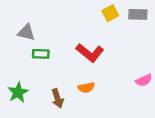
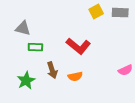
green star: (18, 92) -> (26, 81), moved
brown arrow: (58, 98) -> (52, 70), moved

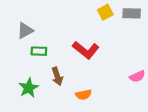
gray triangle: (23, 28) -> (25, 31), turned -42
orange semicircle: (75, 76) -> (84, 95), moved

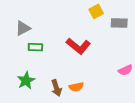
gray rectangle: (132, 13) -> (119, 23), moved
brown arrow: (57, 76) -> (56, 88), moved

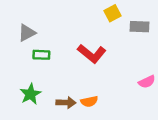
brown arrow: (56, 88) -> (66, 103), turned -70

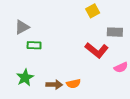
gray rectangle: (139, 27) -> (115, 32), moved
red L-shape: (92, 54) -> (97, 50), moved

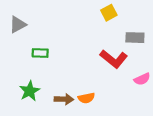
gray triangle: (22, 27) -> (18, 25), moved

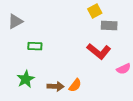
gray rectangle: (135, 38) -> (109, 26), moved
orange semicircle: (86, 98) -> (75, 85), turned -40

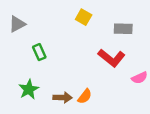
yellow square: (95, 11) -> (84, 17), moved, turned -32
green rectangle: (35, 46) -> (39, 52), turned 64

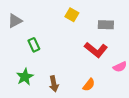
orange semicircle: (85, 96) -> (89, 85), moved
brown arrow: (63, 98) -> (54, 84), turned 77

